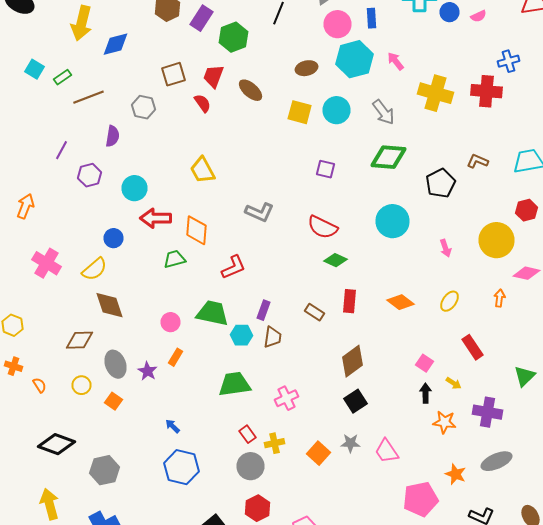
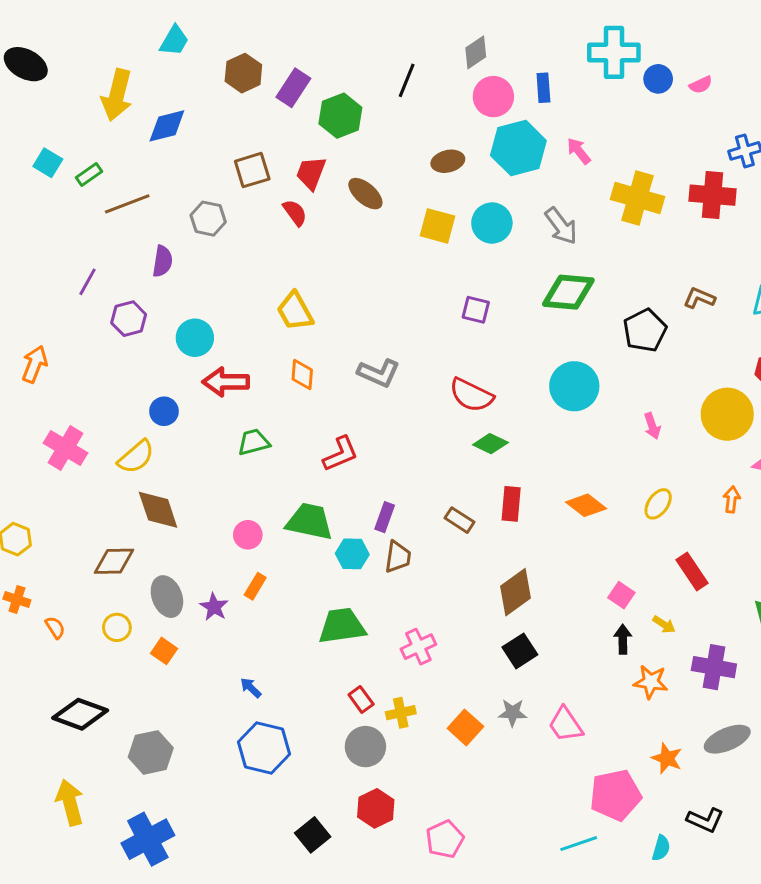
orange diamond: (196, 230) -> (302, 374), moved, size x0.7

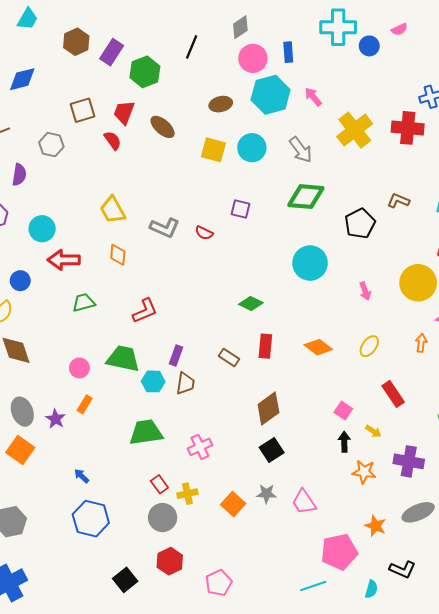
pink semicircle: (701, 85) -> (399, 29), moved
yellow cross: (638, 198) -> (355, 130), turned 36
gray L-shape: (379, 373) -> (165, 228), moved
red semicircle: (471, 395) -> (204, 233), moved, size x0.6
orange square: (164, 651) -> (20, 450), size x1.5

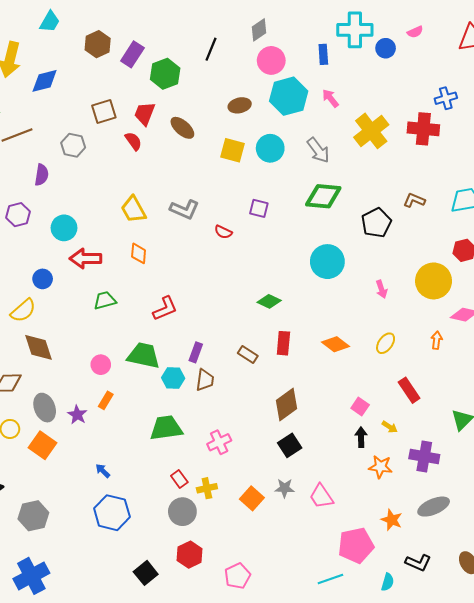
blue rectangle: (288, 52) -> (323, 54), moved
gray L-shape: (165, 228) -> (184, 210), moved

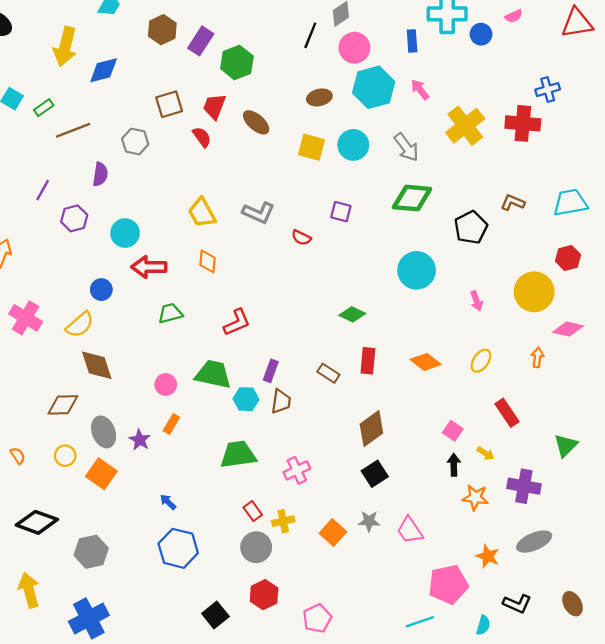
black line: (211, 49) -> (310, 35), moved

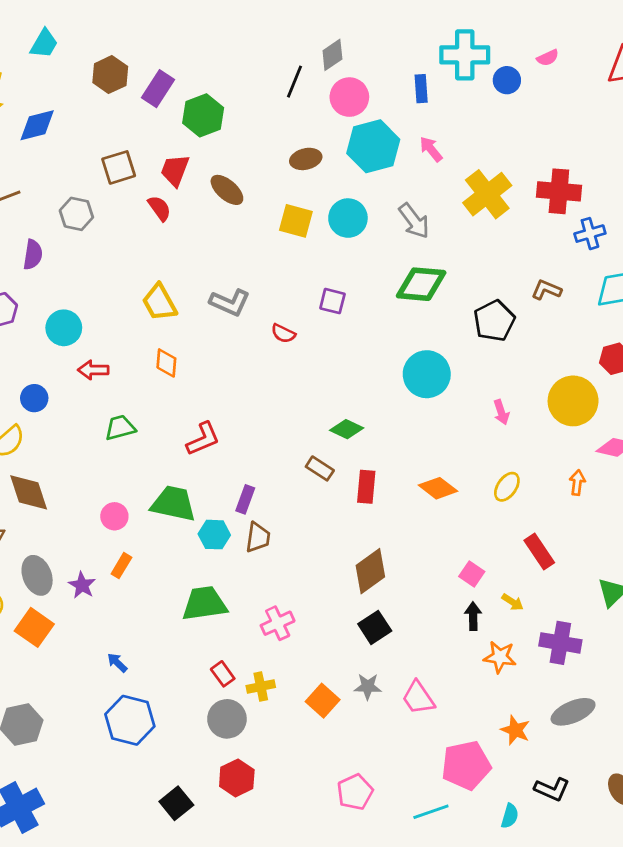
blue cross: (548, 90) -> (590, 234), moved
red arrow: (149, 267) -> (93, 370), size x0.7
brown rectangle: (328, 373) -> (320, 468), moved
pink pentagon: (317, 618) -> (355, 792), moved

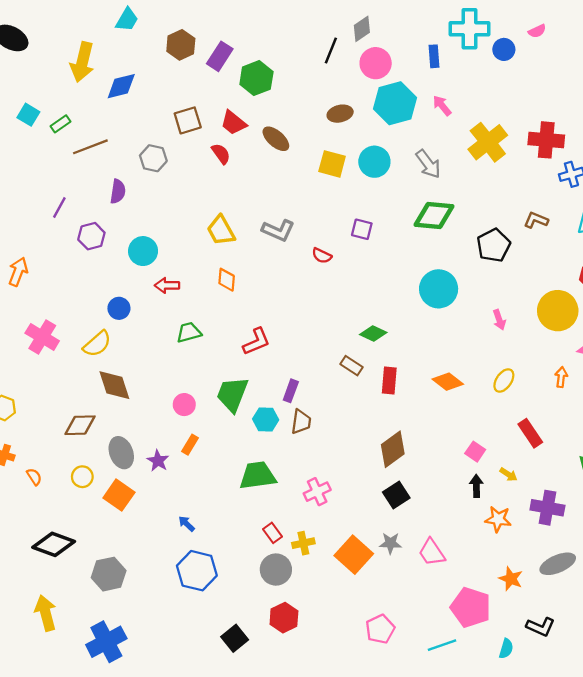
red trapezoid: (175, 170) -> (234, 123), turned -72
green trapezoid: (174, 504) -> (232, 394), turned -81
orange square: (323, 701) -> (354, 555), size x1.4
pink pentagon: (466, 765) -> (471, 607), turned 30

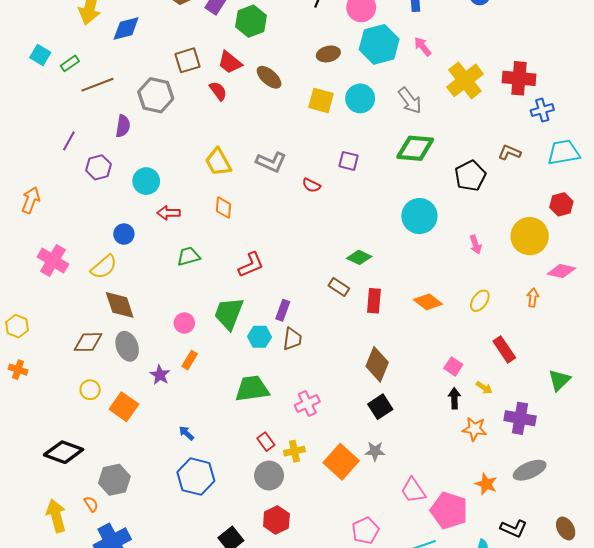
gray hexagon: (153, 158) -> (156, 95), size x1.4
brown diamond: (393, 449) -> (377, 364), turned -32
gray ellipse: (121, 453) -> (127, 346), moved
orange semicircle: (34, 477) -> (91, 504), moved
pink trapezoid: (432, 552) -> (413, 490), moved

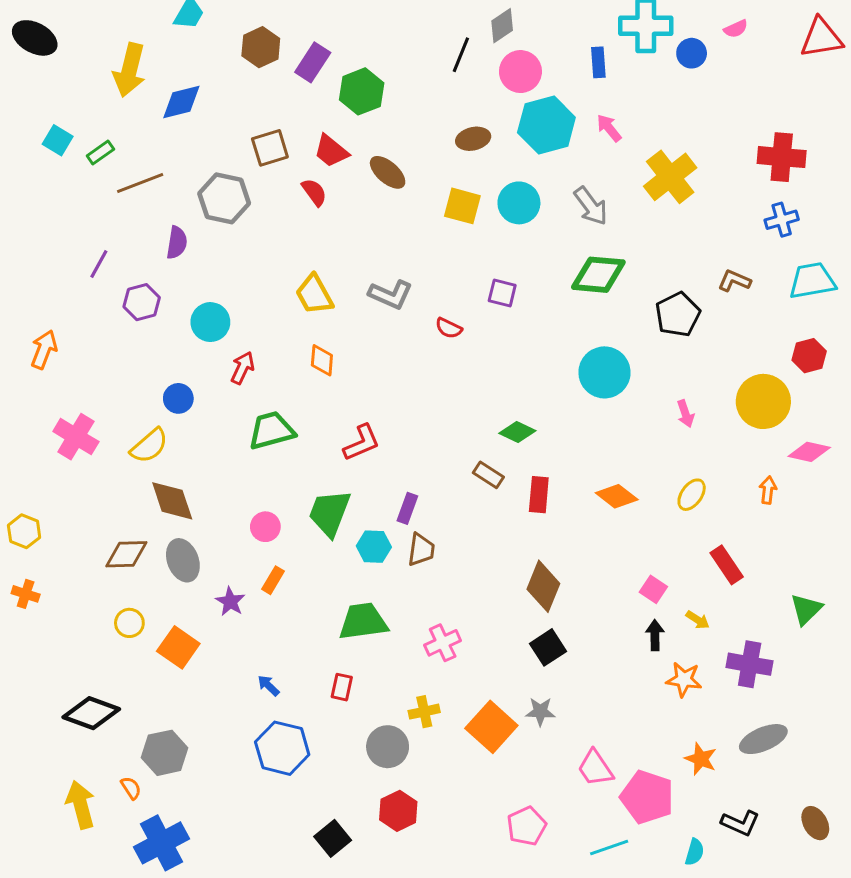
red cross: (519, 78) -> (782, 157), moved
red arrow: (168, 213) -> (242, 368), turned 115
green trapezoid: (189, 256) -> (271, 430), size x1.4
red rectangle: (266, 442) -> (342, 687), moved, turned 48

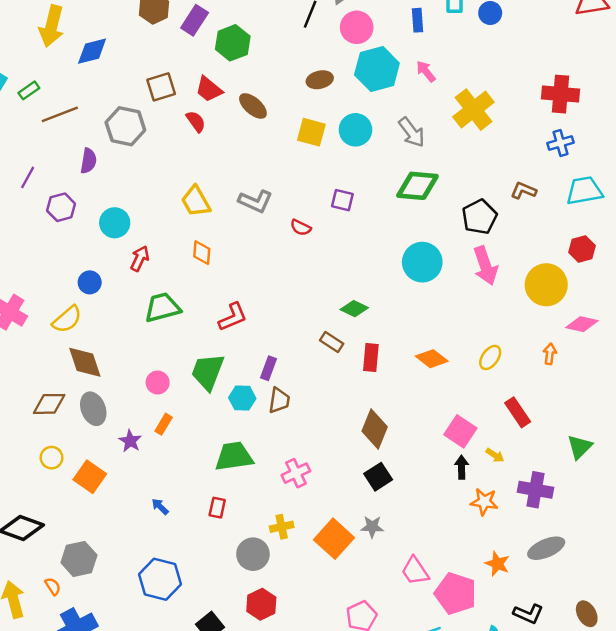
pink arrow: (685, 414) -> (485, 266), moved, size x1.8
pink square: (653, 589) -> (460, 431), size x1.5
blue hexagon: (282, 748) -> (160, 579), moved

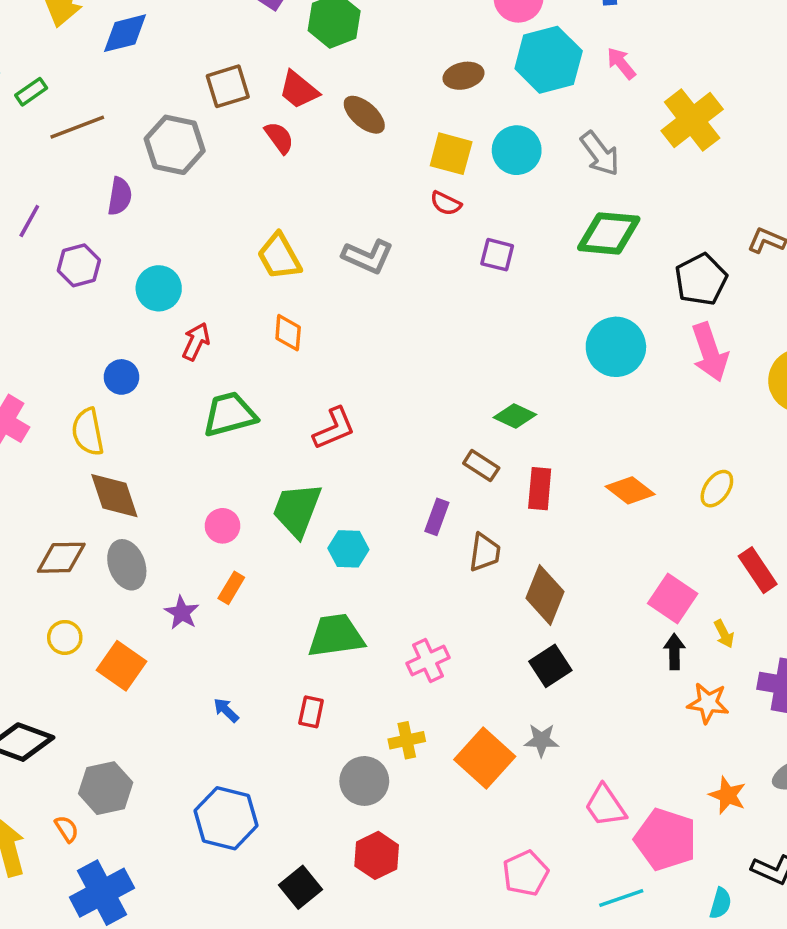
red semicircle: (301, 228) -> (446, 203), moved
yellow semicircle: (67, 319) -> (88, 432), turned 120
purple rectangle: (268, 368) -> (437, 517), moved
brown trapezoid: (279, 400) -> (485, 552), moved
yellow arrow: (495, 455) -> (724, 634), turned 30

